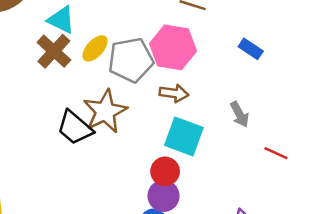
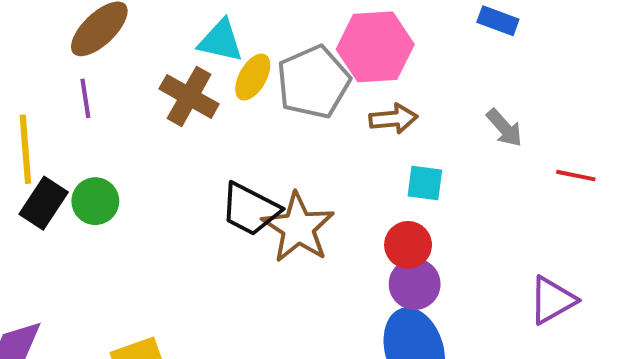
cyan triangle: (61, 20) -> (221, 41), moved
brown star: (105, 111) -> (298, 228), moved
cyan square: (184, 136) -> (425, 183), size x0.6

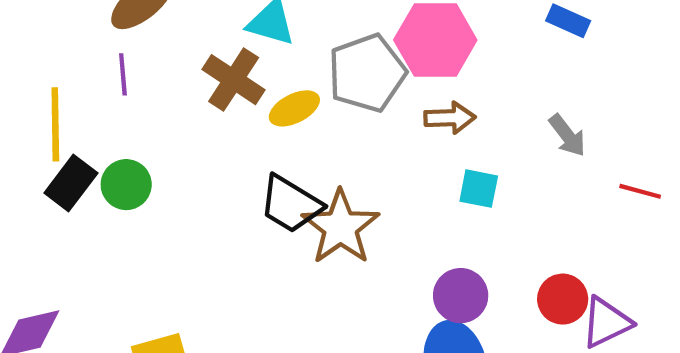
yellow ellipse: (253, 77) -> (294, 108), moved, turned 30
red circle: (408, 245) -> (563, 299), moved

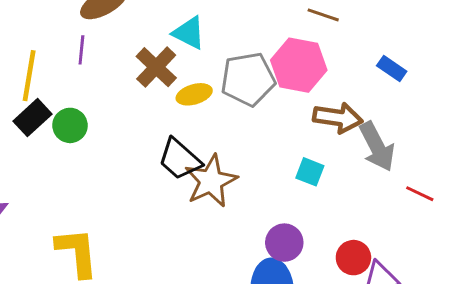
brown arrow: (450, 118) -> (338, 118), moved, size x1.4
gray arrow: (567, 135) -> (377, 147), size x1.6

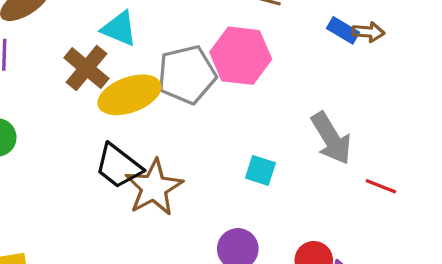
blue rectangle: (392, 68) -> (343, 30), moved
yellow ellipse: (194, 94) -> (129, 95), size x1.6
brown arrow: (338, 118) -> (368, 32), moved, size x0.6

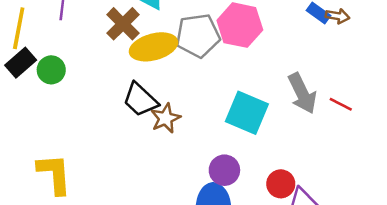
cyan square: (260, 170) -> (247, 113), size x1.8
red line: (381, 186) -> (341, 104), moved
brown star: (154, 188) -> (166, 118), size x0.7

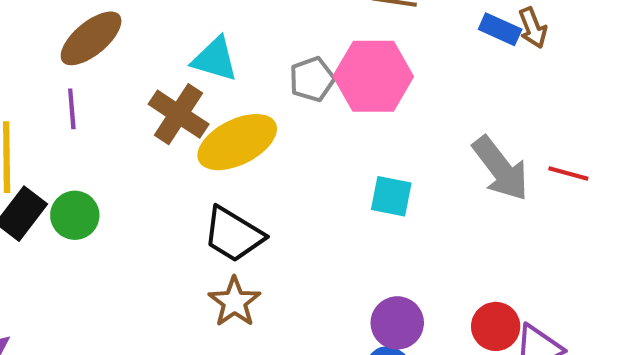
brown arrow: (338, 16) -> (533, 28), turned 70
gray pentagon: (198, 36) -> (312, 79), moved, size x0.6
cyan square: (247, 113) -> (391, 196), moved, size x0.6
brown star: (166, 118) -> (234, 302), moved

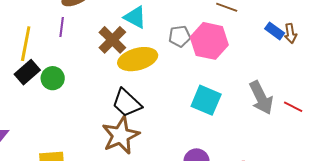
cyan square: (391, 196) -> (206, 100), size x1.4
brown star: (234, 302) -> (121, 135), size x1.5

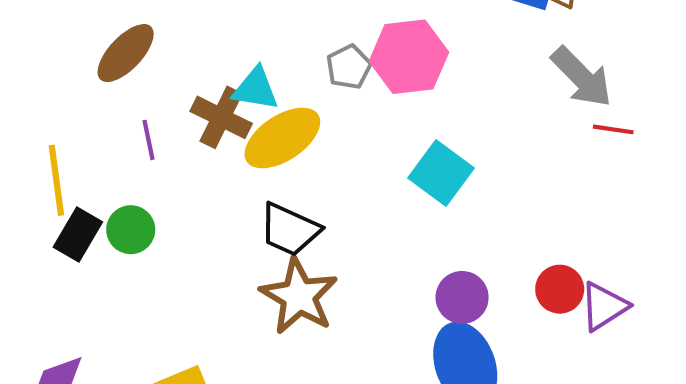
cyan triangle: (135, 17) -> (255, 89), moved
purple line: (62, 27) -> (149, 140), moved
gray arrow: (261, 98) -> (582, 77), moved
cyan square: (206, 100) -> (441, 173), turned 32

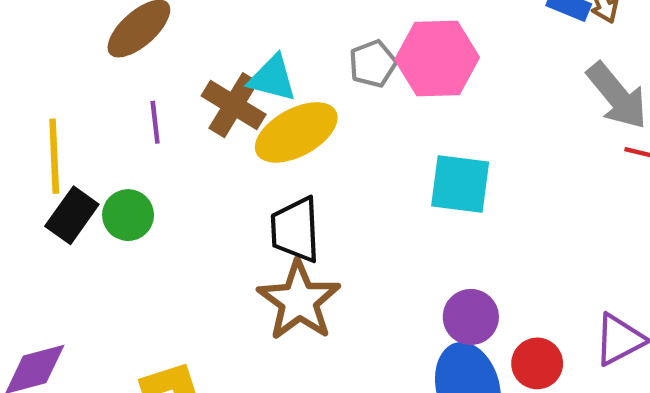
cyan square: (441, 173) -> (460, 184), turned -34
black trapezoid: (290, 230) -> (295, 230), turned 58
red circle: (560, 289) -> (537, 363), moved

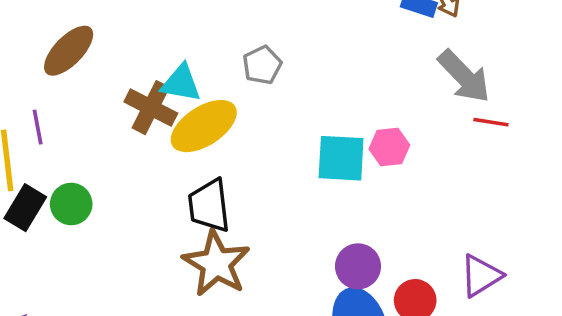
pink hexagon: (437, 59) -> (389, 147), moved, size x0.6
purple line: (155, 122) -> (38, 127), moved

